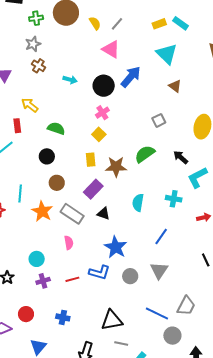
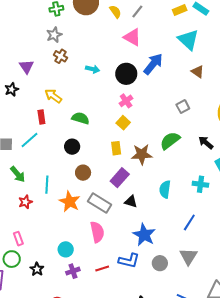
pink semicircle: (69, 243) -> (97, 232), size x1.5

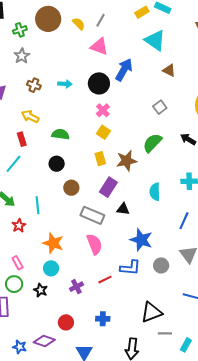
brown cross: (60, 56) -> (34, 85), moved
orange star: (70, 202) -> (53, 243), moved
cyan circle: (66, 249) -> (51, 268), moved

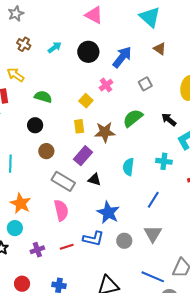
blue arrow: (124, 70) -> (122, 57), moved
cyan arrow: (65, 84) -> (55, 47), turned -48
pink cross: (103, 110) -> (106, 85), moved

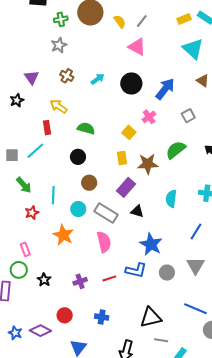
cyan circle: (15, 228) -> (78, 209), moved

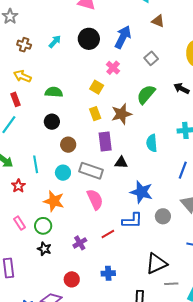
purple rectangle: (126, 187) -> (105, 142), turned -36
green circle: (19, 270) -> (43, 226), moved

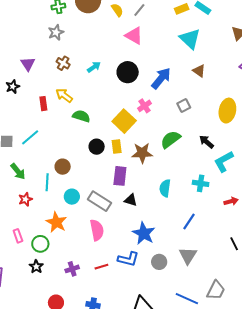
yellow arrow: (22, 76) -> (64, 95), moved
yellow square: (97, 87) -> (124, 121), size x1.6
red rectangle: (15, 99) -> (43, 104), moved
black circle: (52, 122) -> (97, 147), moved
brown circle: (68, 145) -> (63, 167), moved

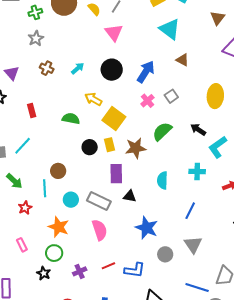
pink triangle: (134, 36) -> (114, 33), turned 30
yellow arrow: (64, 95) -> (93, 99), moved
pink cross: (145, 106) -> (147, 101), moved
green circle: (40, 244) -> (54, 253), moved
blue L-shape: (128, 259) -> (135, 270), moved

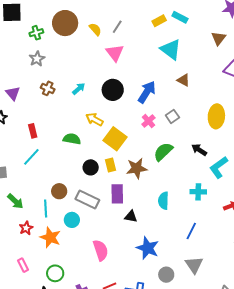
cyan line: (23, 146) -> (31, 157), moved
gray rectangle: (99, 201) -> (87, 200), moved
orange star: (59, 227) -> (50, 237), moved

